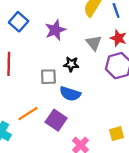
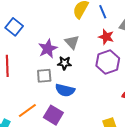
purple star: (55, 30) -> (48, 49), moved
gray triangle: (94, 43) -> (72, 42), moved

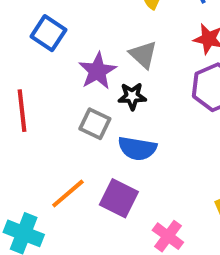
blue square: (14, 27) -> (48, 33), moved
gray square: (44, 76) -> (95, 124), turned 35

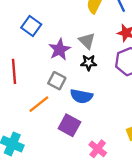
black star: (132, 96) -> (89, 63), moved
orange line: (68, 194) -> (39, 104), moved

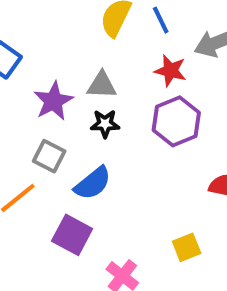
gray triangle: (87, 41) -> (102, 85), turned -42
blue semicircle: (81, 96) -> (93, 183), turned -50

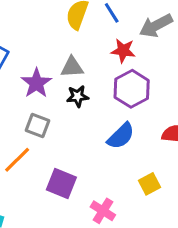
blue semicircle: (93, 183) -> (121, 136), moved

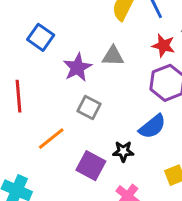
black star: (78, 96) -> (123, 151), moved
gray square: (38, 125) -> (89, 108), moved

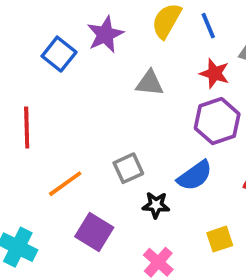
purple star: (77, 68) -> (105, 34), moved
gray square: (89, 108) -> (128, 168), moved, turned 35
purple square: (91, 166) -> (94, 232), moved

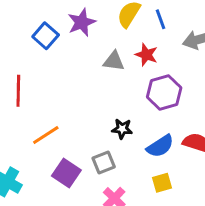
red star: (215, 73) -> (146, 55), moved
gray square: (128, 168) -> (104, 163), moved
blue semicircle: (195, 176) -> (160, 146), moved
black star: (156, 205) -> (122, 129), moved

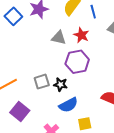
purple hexagon: (164, 92) -> (77, 62), moved
blue semicircle: (160, 146) -> (68, 105), moved
gray square: (104, 163) -> (42, 82), moved

